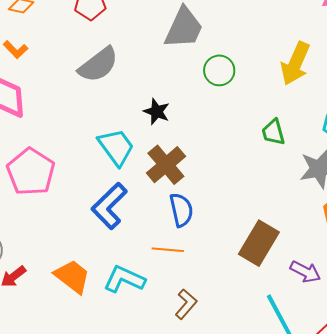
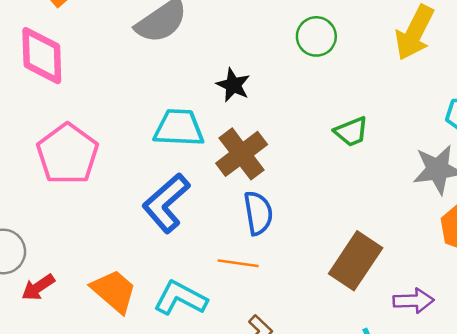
green trapezoid: (273, 132) -> (351, 132), moved, turned -100
cyan trapezoid: (116, 147) -> (179, 128), turned -54
purple arrow: (305, 272) -> (414, 301), turned -32

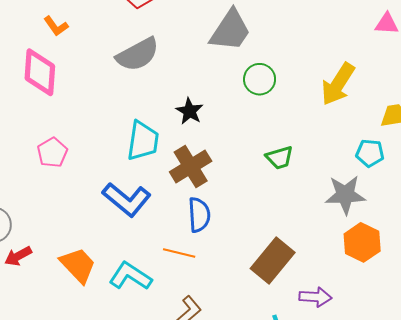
cyan trapezoid: (179, 128) -> (143, 141), turned 90
pink pentagon: (68, 154) -> (52, 152), size x0.6
blue L-shape: (166, 203) -> (127, 199), turned -105

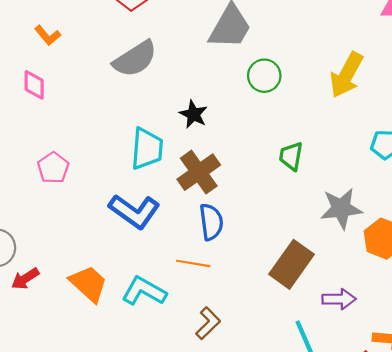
pink diamond: (40, 72) -> (34, 85), size x0.6
green trapezoid: (280, 158) -> (291, 156), turned 120
gray star: (345, 195) -> (341, 209), moved

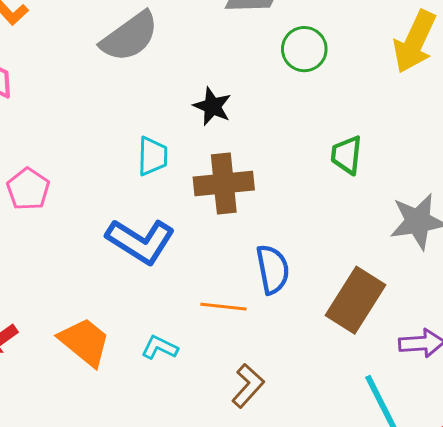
cyan trapezoid: (147, 149) -> (152, 156), size x0.7
brown cross: (199, 172) -> (224, 184), turned 33
blue semicircle: (211, 222) -> (273, 269), moved
cyan L-shape: (144, 291) -> (160, 348), size x0.6

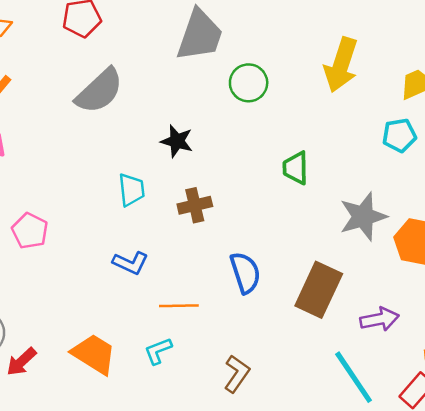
brown cross: (224, 184) -> (195, 205), size x0.7
blue L-shape: (141, 241) -> (130, 263), size x0.6
orange line: (223, 307) -> (179, 306), moved
cyan L-shape: (160, 348) -> (158, 351), turned -40

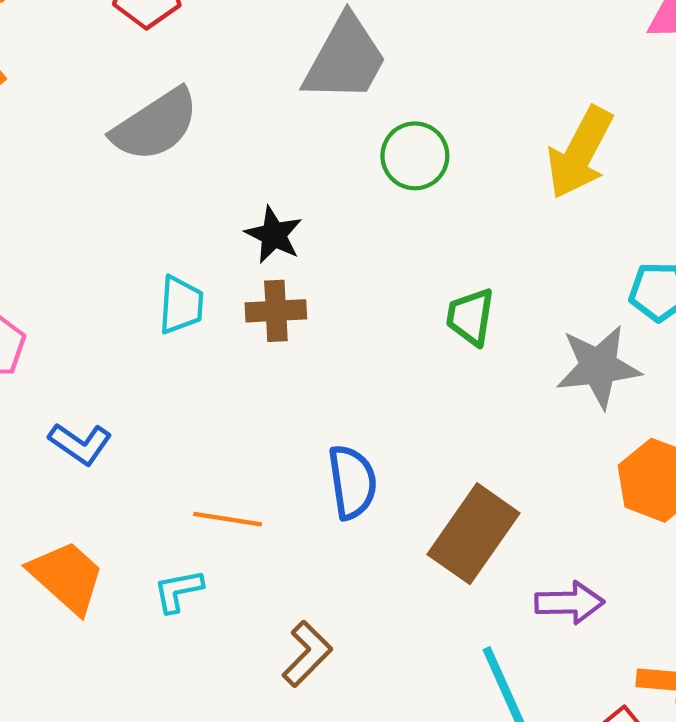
brown cross: (195, 205) -> (276, 311), moved
gray star: (363, 217) -> (598, 367), moved
blue L-shape: (130, 263) -> (80, 444), moved

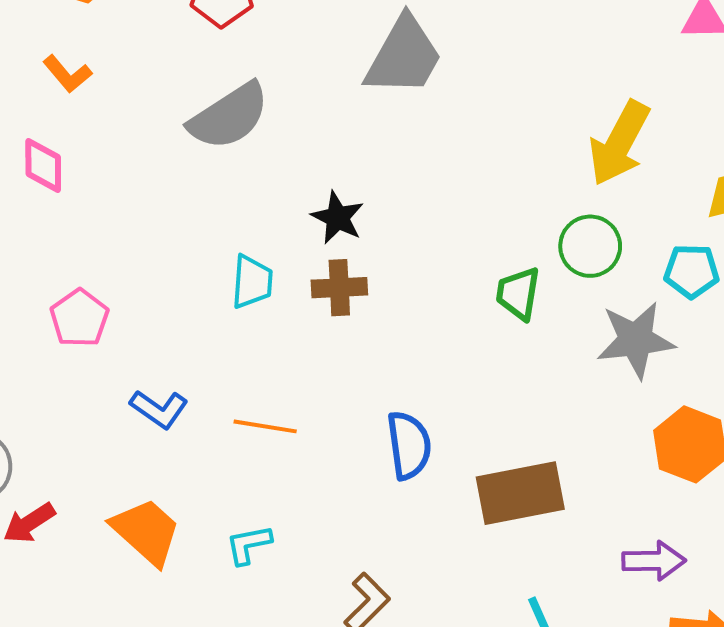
green circle: (415, 156) -> (590, 246), moved
orange line: (228, 519) -> (265, 426), moved
brown rectangle: (474, 534) -> (520, 493), turned 44
purple arrow: (569, 603) -> (654, 561), moved

